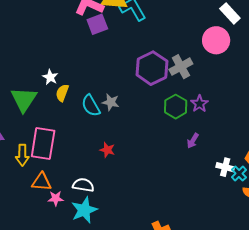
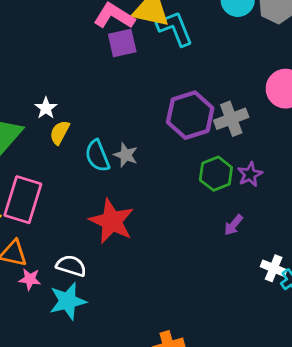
red star: (107, 150) -> (112, 221), size x2.0

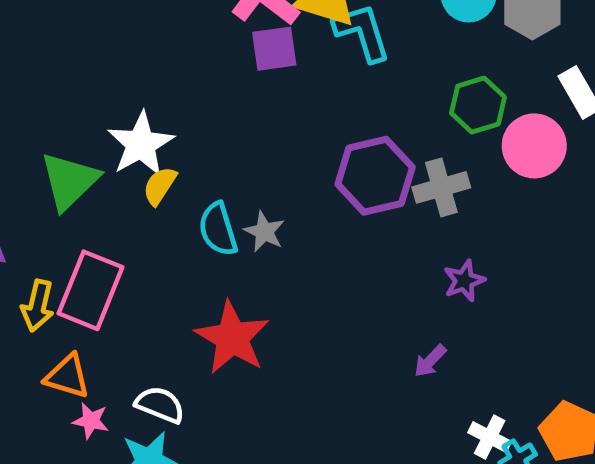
white star: (46, 108) -> (141, 144), size x1.8
green hexagon: (216, 174) -> (478, 105), moved

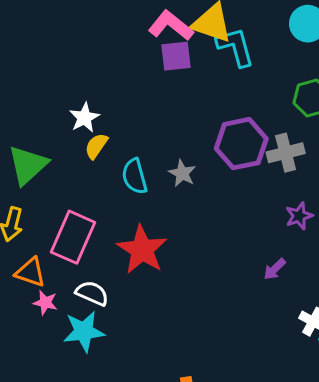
white star: (141, 144) -> (84, 118), size x0.7
green triangle: (69, 181) -> (28, 165), moved
gray star: (264, 232) -> (182, 173), moved
pink rectangle: (90, 290) -> (73, 237), moved

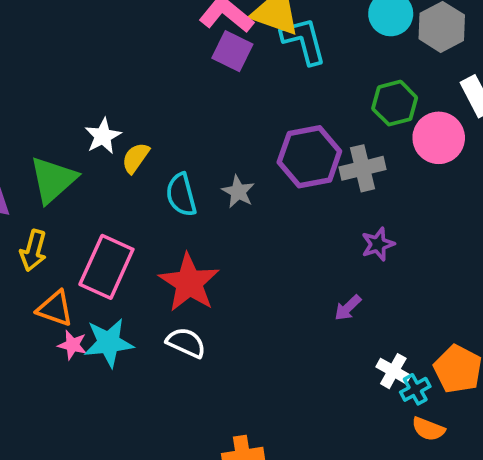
purple square: (176, 56) -> (232, 51), turned 32
white star: (84, 118) -> (103, 136), moved
white semicircle: (92, 293) -> (186, 343), moved
cyan star: (84, 331) -> (109, 343), moved

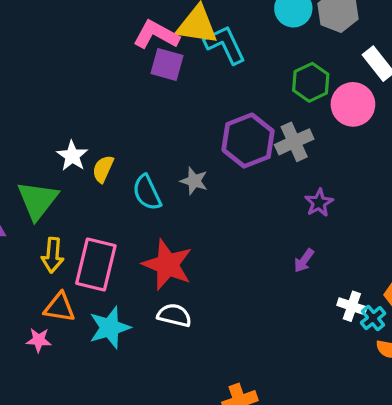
yellow arrow: (33, 251) -> (53, 255), moved
pink star: (72, 345) -> (39, 340), moved

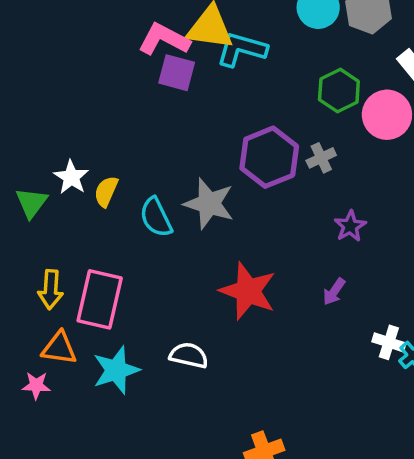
cyan L-shape: (225, 45) -> (242, 49), turned -48
gray cross: (294, 142) -> (321, 158), size x0.7
gray star: (194, 181) -> (209, 204), size x1.6
green triangle: (38, 200) -> (31, 203), moved, size x0.7
red star: (167, 265) -> (248, 291), moved

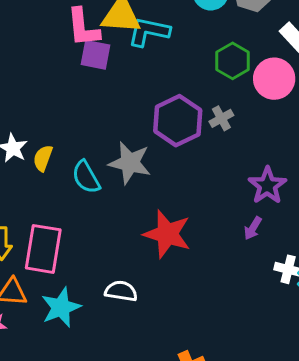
pink L-shape: (164, 39) -> (83, 28), turned -120
purple star: (350, 226) -> (267, 186), moved, size x1.4
purple arrow: (334, 292) -> (253, 228), moved

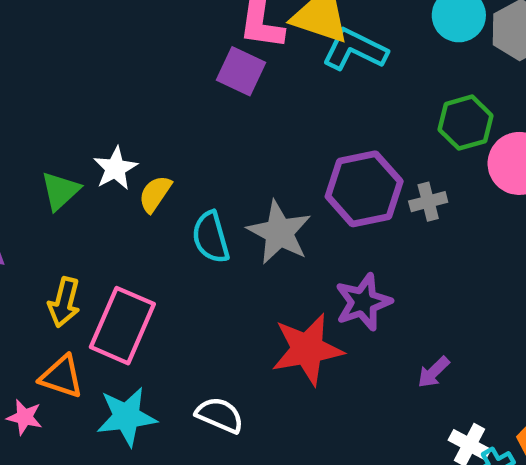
purple square: (96, 55) -> (241, 71), moved
purple star: (267, 186) -> (363, 302), moved
red star: (167, 234) -> (307, 349), turned 30

